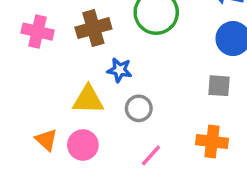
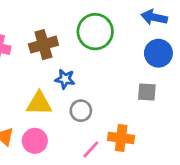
orange cross: (212, 142) -> (121, 138), moved

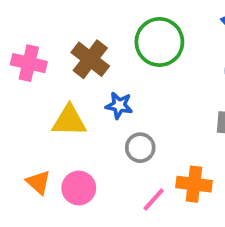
brown cross: (43, 45) -> (90, 59), turned -36
yellow triangle: (39, 103) -> (69, 121), moved

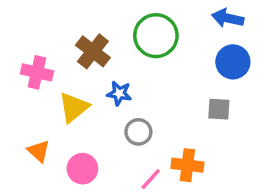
pink cross: (29, 63) -> (37, 72), moved
yellow triangle: (69, 121) -> (74, 107), turned -40
orange triangle: (38, 182) -> (39, 151), moved

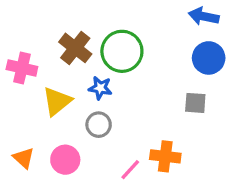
green circle: (156, 36) -> (122, 51), moved
gray circle: (138, 132) -> (99, 125), moved
orange triangle: (39, 151) -> (24, 158), moved

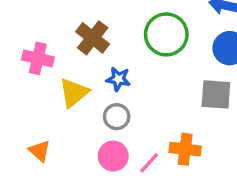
green circle: (122, 51) -> (166, 34), moved
gray square: (195, 103) -> (216, 94), size x1.4
pink circle: (65, 160) -> (113, 156), moved

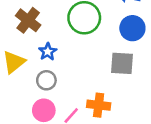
blue star: (118, 79) -> (48, 52), turned 30

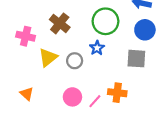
blue star: (48, 52) -> (97, 48), moved
gray circle: (46, 80) -> (75, 61), moved

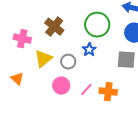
orange triangle: (27, 94) -> (17, 79), moved
pink circle: (72, 97) -> (61, 86), moved
pink line: (95, 101) -> (86, 90), moved

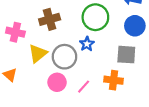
brown cross: (54, 27) -> (50, 19), turned 36
gray circle: (68, 62) -> (64, 57), size x1.5
orange cross: (108, 92) -> (114, 80), moved

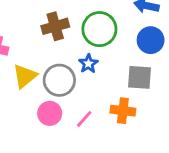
brown cross: (50, 19) -> (55, 26), moved

